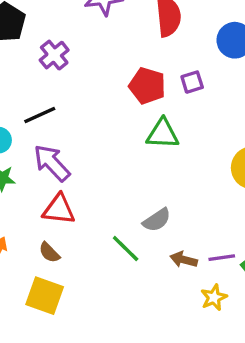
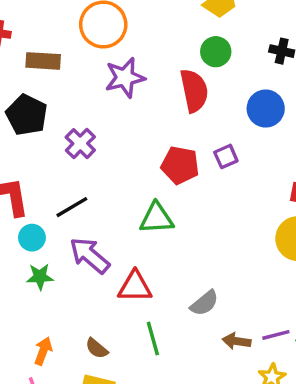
green triangle: (163, 134) -> (157, 218), moved
red triangle: (59, 209) -> (135, 287), moved
green line: (126, 249) -> (153, 338), moved, turned 36

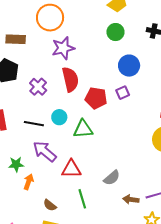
red semicircle: (194, 91) -> (70, 79), moved
blue circle: (266, 109) -> (129, 66), moved
black line: (72, 207) -> (34, 124), turned 42
cyan circle: (32, 238) -> (59, 117), moved
orange arrow: (43, 351) -> (29, 182), moved

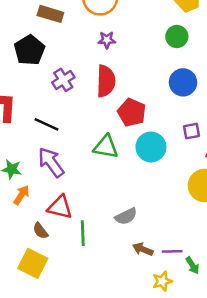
purple star: (63, 48) -> (107, 40), size x0.6
purple square: (123, 93) -> (191, 131), moved
cyan circle: (59, 117) -> (151, 147), moved, size x1.5
red triangle: (71, 169) -> (60, 207), moved

